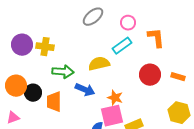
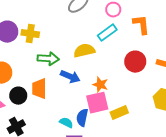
black circle: (33, 93) -> (18, 96), moved

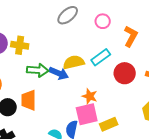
orange L-shape: (141, 25) -> (131, 36), turned 35
cyan rectangle: (107, 33) -> (101, 57), moved
blue arrow: (70, 77) -> (59, 73), moved

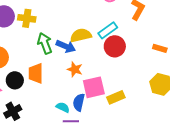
green arrow: (38, 70) -> (45, 43), turned -115
red circle: (125, 73) -> (115, 46), moved
orange star: (90, 96) -> (75, 69), moved

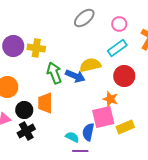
cyan rectangle: (108, 30) -> (117, 48), moved
orange star: (75, 69) -> (110, 99), moved
black cross: (13, 111) -> (26, 131), moved

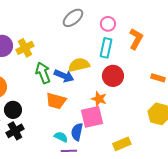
yellow cross: (36, 48) -> (25, 48), turned -36
cyan rectangle: (117, 48) -> (106, 48), turned -42
orange trapezoid: (45, 103) -> (56, 101), moved, turned -75
yellow rectangle: (125, 127) -> (122, 144), moved

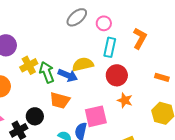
pink circle: (108, 24) -> (104, 23), moved
yellow cross: (25, 48) -> (29, 65), moved
orange star: (99, 99) -> (125, 100), moved
black circle: (13, 110) -> (35, 116), moved

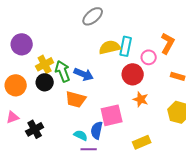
pink circle: (104, 23) -> (149, 57), moved
orange L-shape: (140, 38) -> (168, 43), moved
yellow semicircle: (83, 64) -> (110, 47), moved
black circle: (35, 116) -> (45, 82), moved

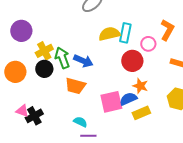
pink triangle: (13, 117) -> (22, 111), moved, turned 40
blue semicircle: (97, 130) -> (128, 99), moved, turned 54
yellow rectangle: (142, 142) -> (141, 113), moved

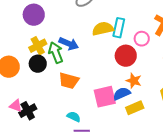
purple circle: (21, 31) -> (34, 15), moved
blue arrow: (83, 61) -> (69, 44), moved

